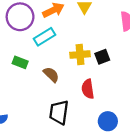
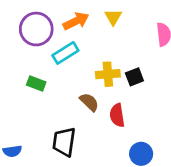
brown semicircle: (51, 75) -> (89, 102), moved
black trapezoid: (59, 112) -> (64, 142), moved

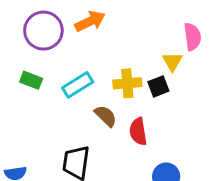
yellow triangle: (113, 17) -> (172, 62), moved
cyan rectangle: (65, 53) -> (78, 85), moved
green rectangle: (36, 83) -> (31, 80), moved

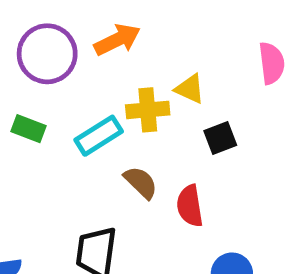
yellow triangle: (172, 62) -> (190, 89), moved, turned -35
yellow cross: (127, 83) -> (148, 110), moved

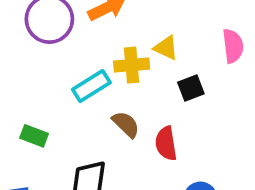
pink semicircle: (272, 63) -> (233, 46), moved
green rectangle: (28, 129) -> (34, 136), moved

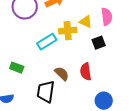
pink semicircle: (233, 46) -> (107, 17), moved
brown semicircle: (126, 124) -> (62, 74), moved

